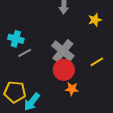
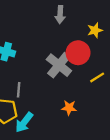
gray line: (25, 53) -> (19, 90), moved, turned -56
red circle: (64, 70) -> (78, 53), moved

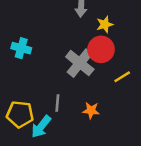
yellow star: (95, 30) -> (105, 24), moved
gray line: (19, 90) -> (57, 103), moved

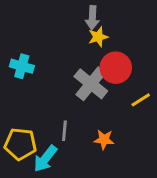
yellow star: (105, 24) -> (98, 37), moved

